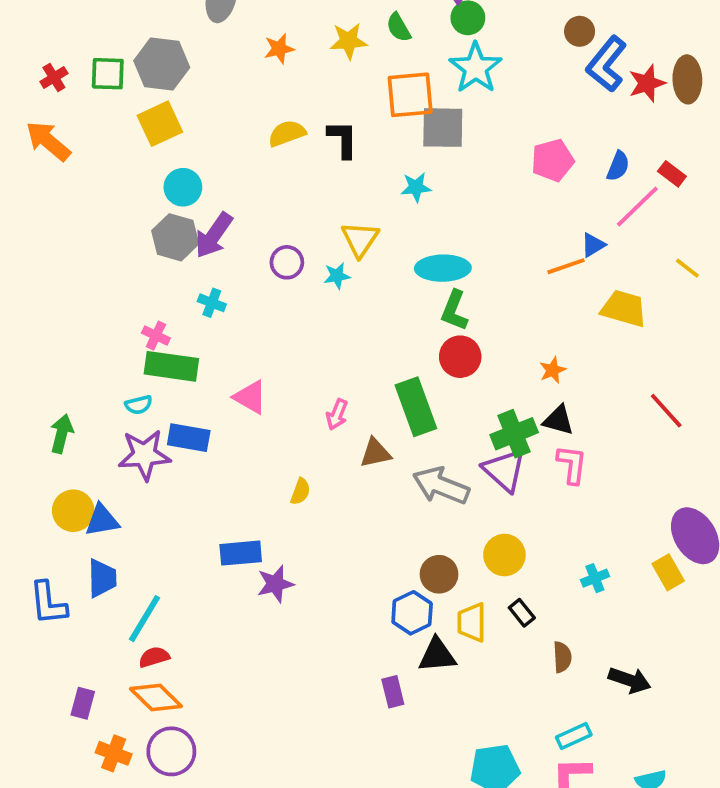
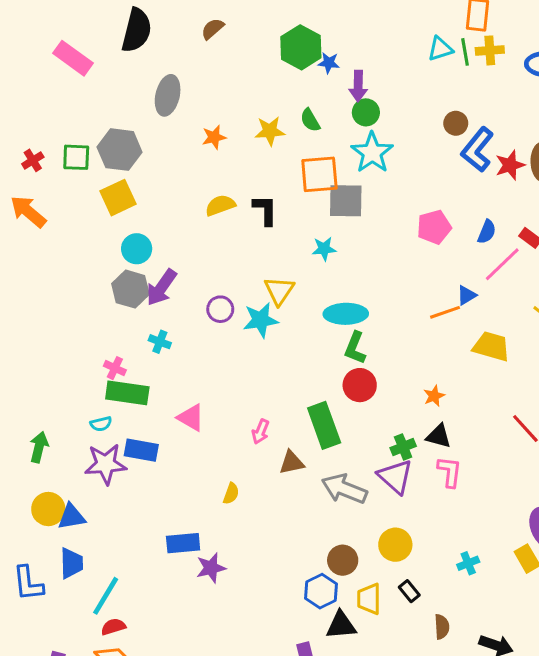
cyan star: (337, 276) -> (261, 320), size x1.6
green cross: (514, 434) -> (403, 447), size x0.7

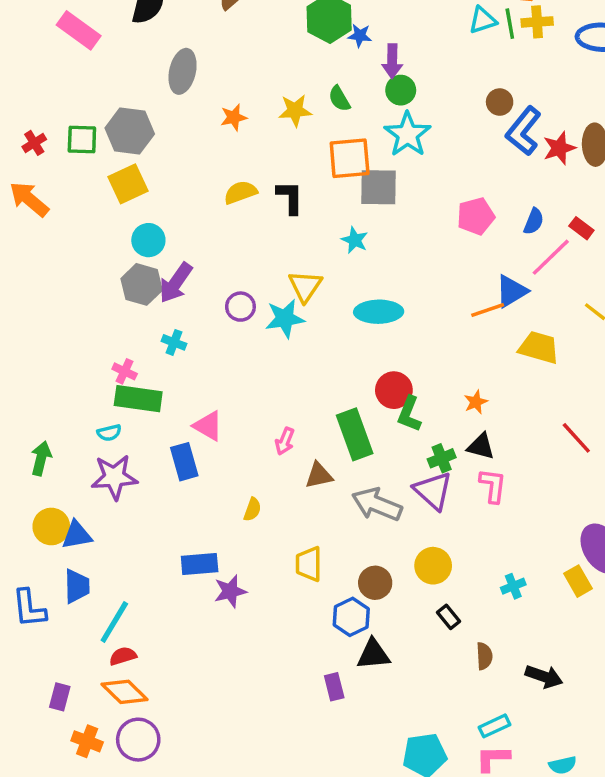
cyan star: (324, 249) -> (355, 240), turned 30
blue triangle: (467, 295) -> (512, 291), size x1.5
green L-shape: (355, 348) -> (409, 414), moved
blue rectangle: (141, 450) -> (184, 462), moved, turned 64
yellow trapezoid: (369, 599) -> (309, 564), moved

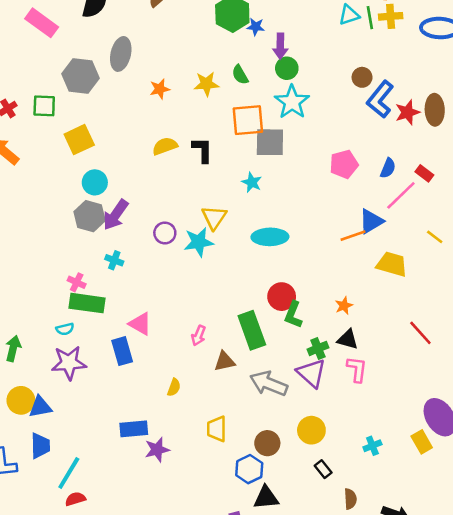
gray hexagon: (130, 131) -> (81, 76), moved

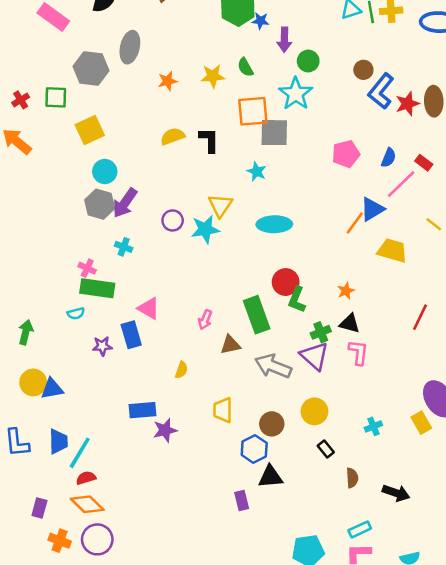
green circle: (287, 68) -> (308, 61), moved
orange line: (353, 236) -> (355, 223), turned -35
red line: (420, 333) -> (420, 317), turned 68
purple star: (69, 363) -> (102, 346), moved, size x0.6
blue trapezoid: (40, 446) -> (58, 441), moved

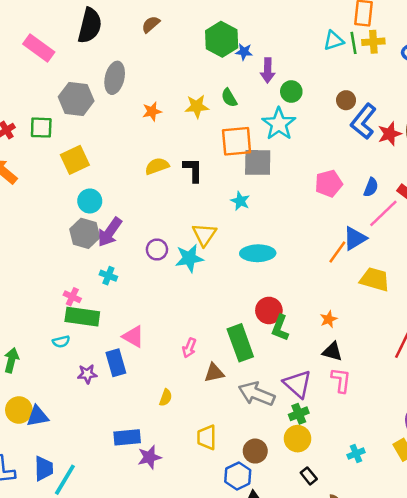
green cross: (321, 332) -> (299, 414), moved

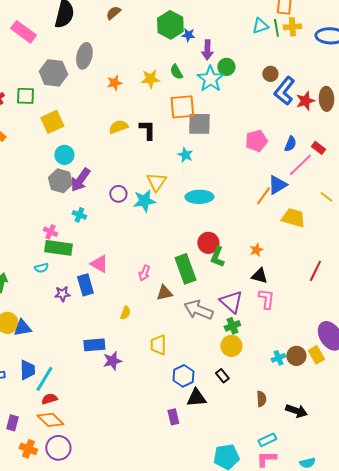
cyan star: (279, 124) -> (210, 79), moved
brown circle: (255, 451) -> (296, 356), moved
black rectangle: (309, 476) -> (222, 376), moved

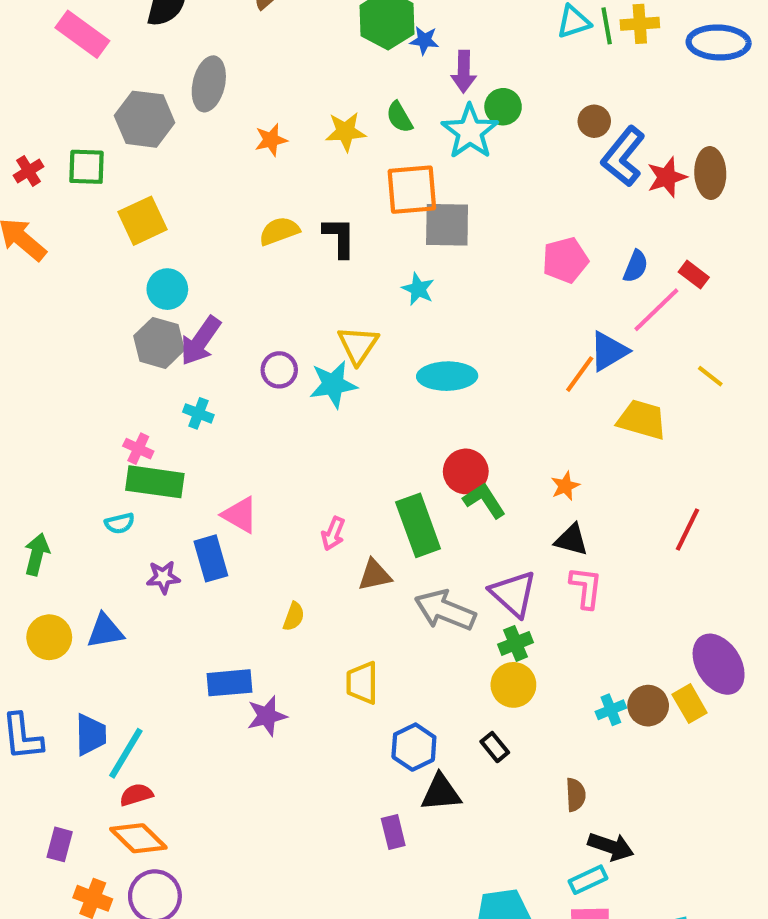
green L-shape: (217, 257) -> (484, 500), turned 125
blue triangle: (22, 328) -> (105, 631), moved
black arrow: (296, 411) -> (611, 847), moved

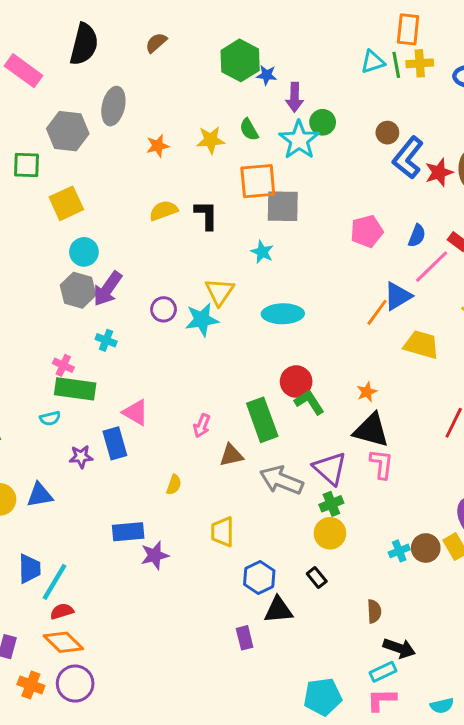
black triangle: (571, 540) -> (371, 430), size x1.5

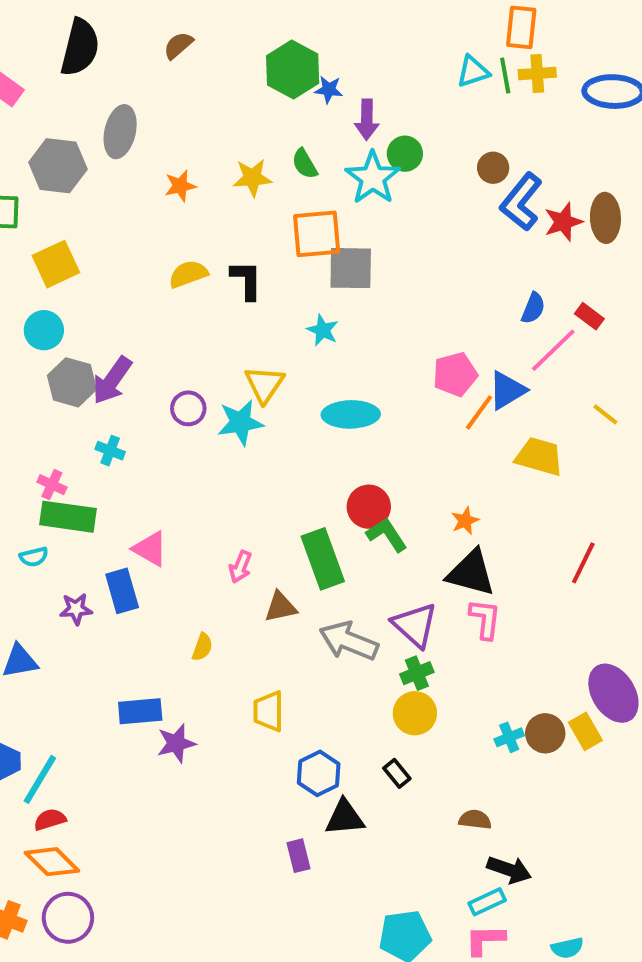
pink pentagon: (367, 231) -> (455, 374), moved
cyan circle: (84, 252) -> (44, 330), moved
brown semicircle: (374, 611) -> (475, 820), turned -80

